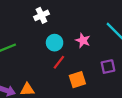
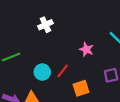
cyan circle: (55, 43) -> (42, 72), moved

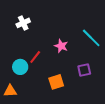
red line: (63, 71) -> (35, 57), moved

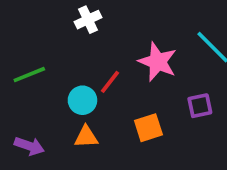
pink star: (61, 46) -> (158, 62), size x1.5
orange triangle: (10, 91) -> (86, 137), moved

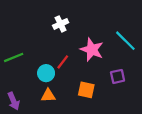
white cross: (88, 20) -> (61, 24), moved
orange square: (148, 128) -> (86, 90), turned 30
purple arrow: (29, 146) -> (14, 101), turned 48

